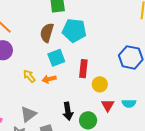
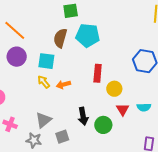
cyan square: (56, 58) -> (46, 61), moved, turned 30

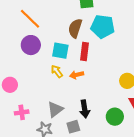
red rectangle: (98, 73) -> (84, 52), moved
black arrow: (83, 116) -> (85, 109), moved
pink cross: (10, 124) -> (22, 112), turned -32

